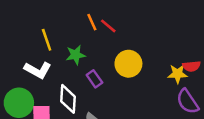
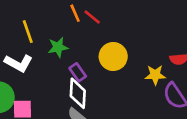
yellow star: (178, 74) -> (155, 75), moved
white diamond: (68, 99) -> (78, 93), moved

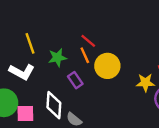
orange line: (75, 13) -> (85, 55), moved
red line: (92, 17) -> (88, 41), moved
white diamond: (78, 93) -> (54, 105), moved

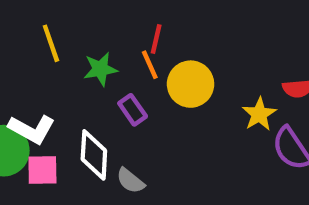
red line: (88, 41) -> (156, 39), turned 63
white L-shape: (22, 72) -> (32, 129), moved
yellow star: (145, 83) -> (259, 114), turned -30

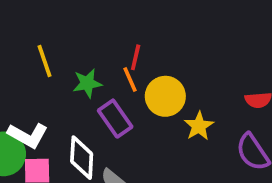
purple rectangle: (133, 110) -> (115, 119), size x1.4
yellow star: (259, 114) -> (199, 126), moved

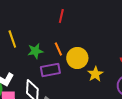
red line: (136, 57) -> (61, 16), moved
purple rectangle: (115, 119) -> (50, 70), turned -66

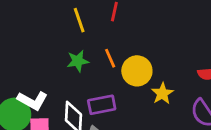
yellow line: (12, 39) -> (79, 20), moved
purple rectangle: (50, 70) -> (102, 105), moved

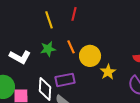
white L-shape: (33, 101) -> (20, 57), moved

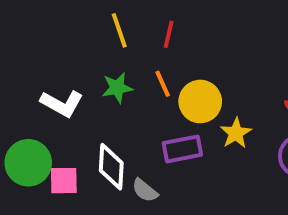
red line: (74, 14) -> (169, 34), moved
purple rectangle: (65, 80) -> (182, 149), moved

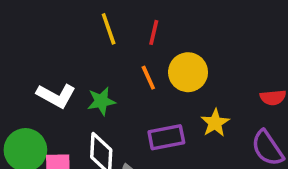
green star: (117, 88) -> (101, 101), moved
yellow circle: (200, 102) -> (188, 72), moved

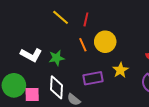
yellow line: (109, 29) -> (61, 17), turned -30

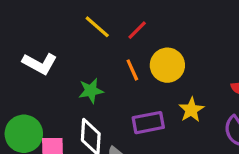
red line: (86, 19) -> (137, 30), turned 32
white L-shape: (31, 55) -> (40, 64), moved

